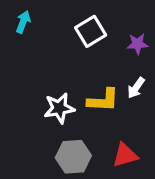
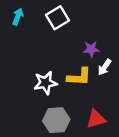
white square: (91, 31) -> (58, 18), moved
purple star: (138, 44) -> (91, 49), moved

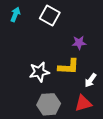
white square: (58, 18) -> (50, 15), turned -30
white arrow: (104, 67) -> (91, 80), moved

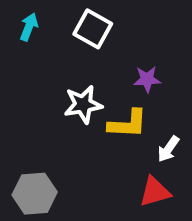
white star: (39, 72) -> (83, 104), moved
gray hexagon: (49, 104) -> (35, 194), moved

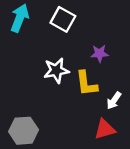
cyan arrow: (29, 27) -> (20, 18), size x1.5
yellow L-shape: (128, 124) -> (86, 84), turned 80

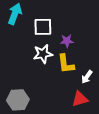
white square: (63, 19) -> (43, 27), moved, turned -30
purple star: (99, 53) -> (67, 41), moved

